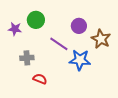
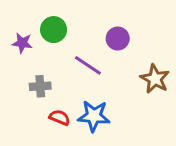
brown star: (101, 39) -> (155, 79), moved
blue star: (80, 60) -> (94, 116), moved

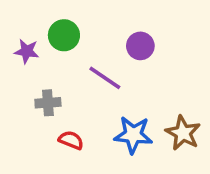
brown star: (155, 79) -> (183, 133), moved
blue star: (94, 116) -> (133, 135), moved

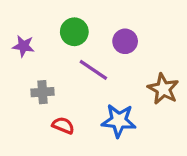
green circle: (64, 35) -> (74, 32), moved
brown star: (183, 133) -> (163, 89), moved

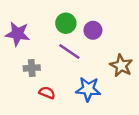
green circle: (74, 32) -> (66, 23), moved
purple star: (23, 46) -> (18, 34), size x1.5

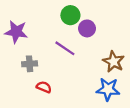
green circle: (66, 23) -> (70, 15), moved
blue star: (88, 89) -> (108, 89), moved

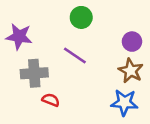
purple circle: (87, 28) -> (132, 42), moved
gray cross: (30, 64) -> (34, 73), size x1.5

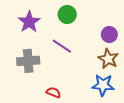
purple star: (19, 36) -> (29, 22), moved, turned 30
red semicircle: (51, 100) -> (53, 92), moved

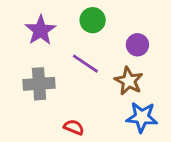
purple circle: (109, 35) -> (137, 45), moved
brown star: (108, 59) -> (129, 81), moved

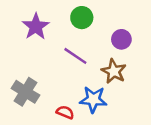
gray cross: (39, 84) -> (25, 92), moved, turned 36
blue star: (142, 117) -> (93, 99), moved

